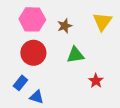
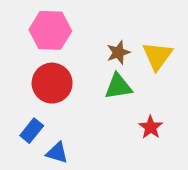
yellow triangle: (102, 22) -> (157, 56), moved
brown star: (65, 26) -> (118, 53), moved

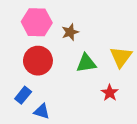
brown star: (118, 53) -> (70, 32), moved
yellow triangle: (157, 56) -> (121, 57), moved

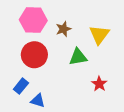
yellow triangle: (121, 57) -> (99, 35), moved

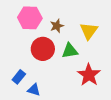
red circle: (34, 55) -> (43, 49), moved
red star: (99, 84) -> (89, 75), size x1.6

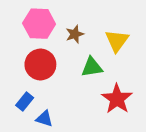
red circle: (43, 49) -> (40, 65), moved

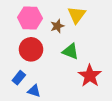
yellow triangle: (117, 41) -> (77, 15), moved
green triangle: (92, 67) -> (70, 51), turned 30

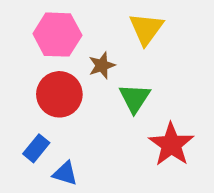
brown star: (57, 26) -> (102, 65), moved
green triangle: (70, 51) -> (135, 98), turned 42

